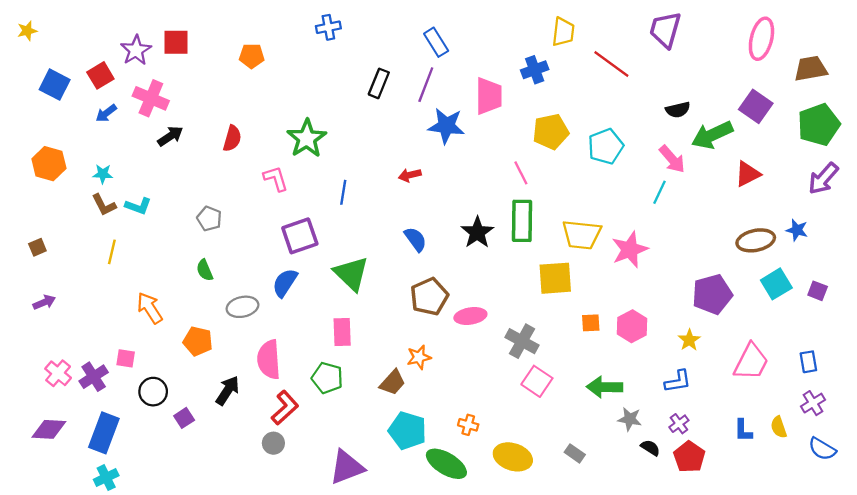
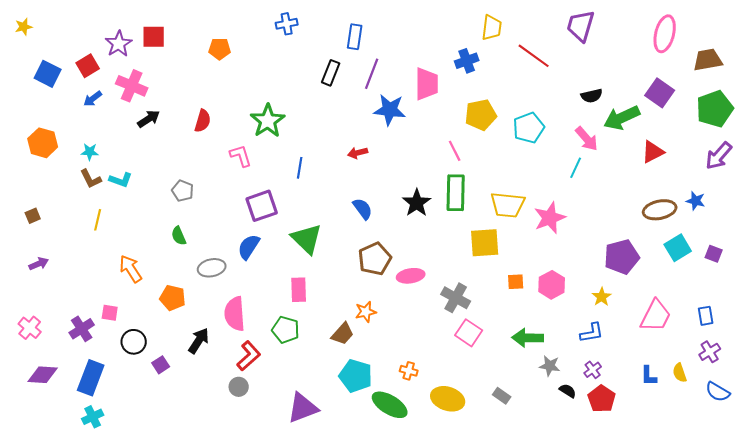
blue rectangle: (436, 42) -> (355, 37), moved, turned 40
pink cross: (58, 373) -> (30, 328), moved

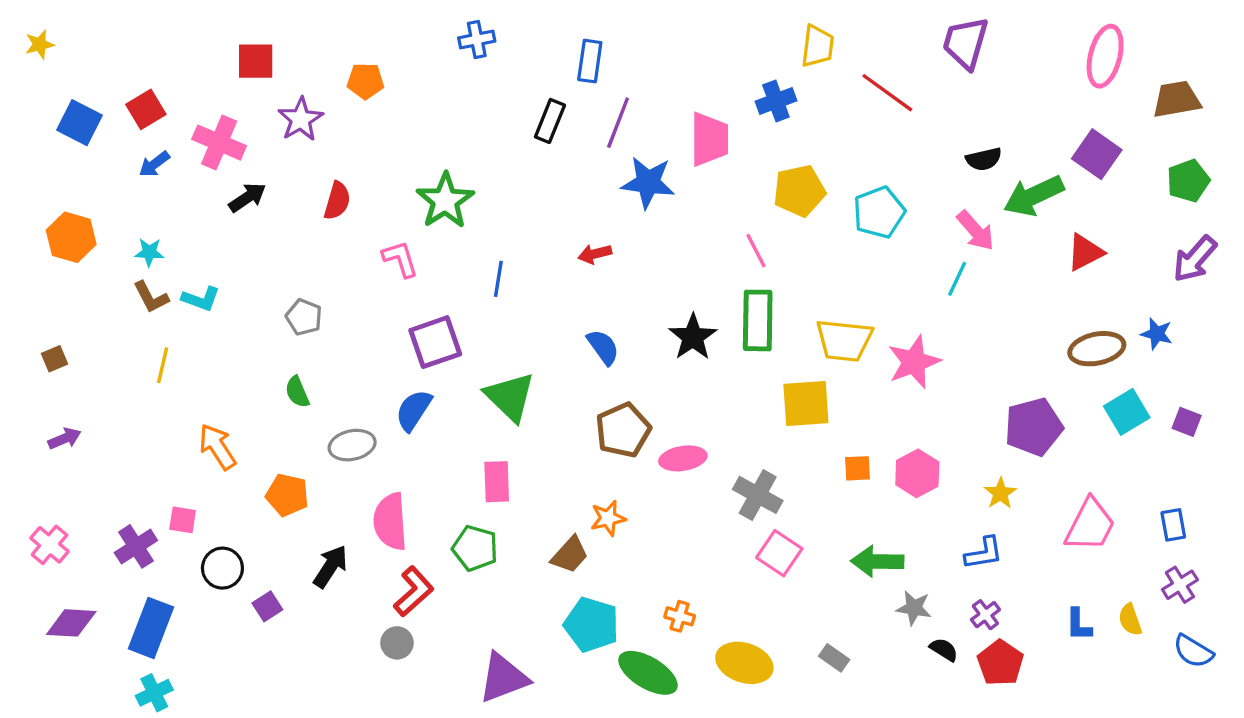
purple star: (119, 44) -> (301, 119), moved
green pentagon: (715, 109) -> (1188, 181), size x0.7

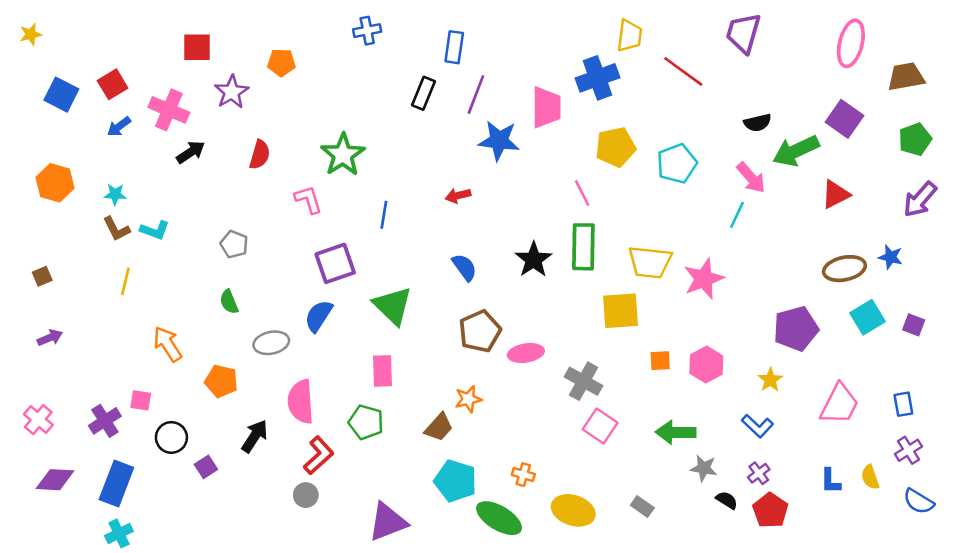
blue cross: (776, 101) -> (598, 78), size x1.4
blue L-shape: (984, 553) -> (757, 426), turned 52

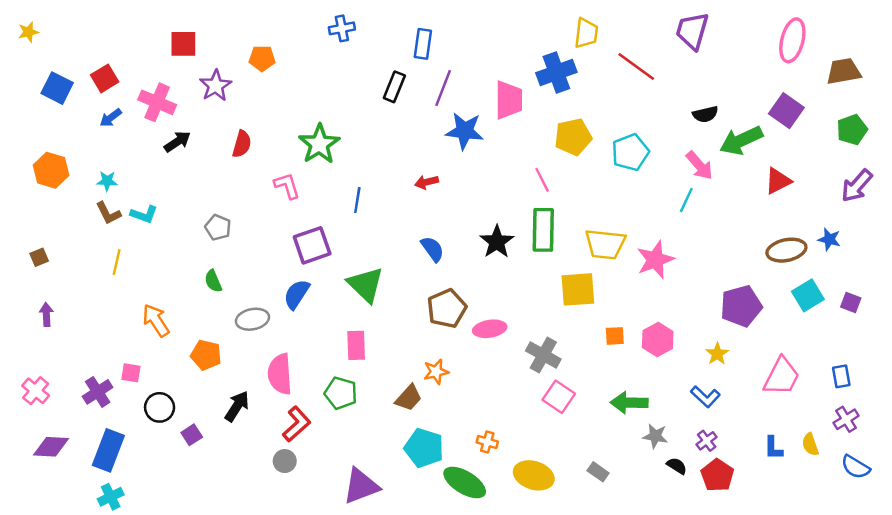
purple arrow: (50, 338) -> (46, 314), turned -70

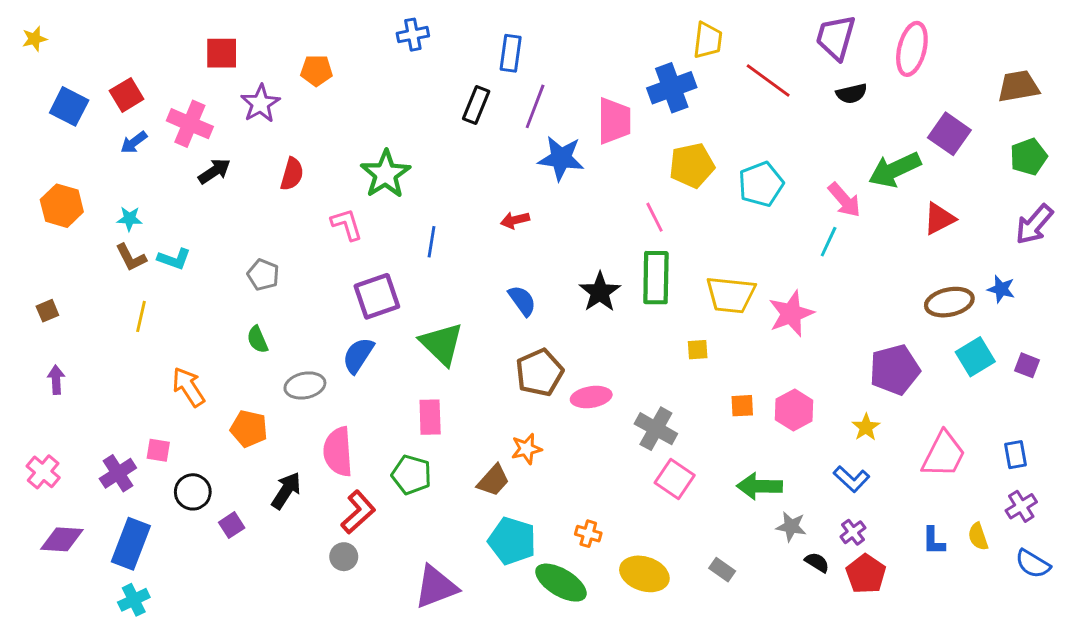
pink ellipse: (792, 40) -> (912, 49), moved
black semicircle: (705, 114) -> (852, 93), moved
yellow square: (578, 289) -> (698, 350), size x0.5

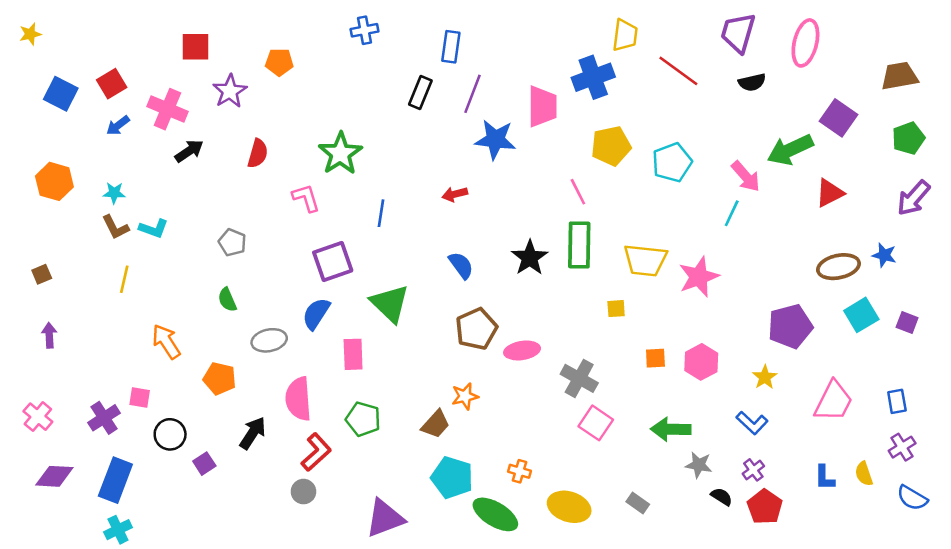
pink rectangle: (430, 417) -> (353, 354), moved

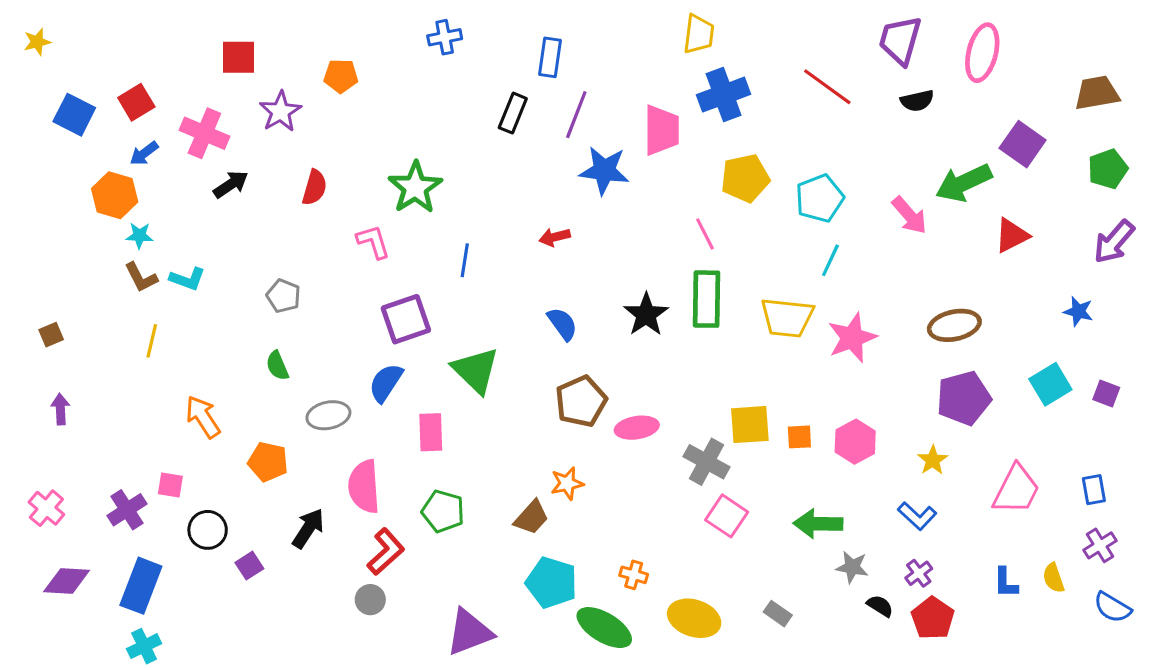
yellow trapezoid: (625, 35) -> (699, 34), moved
orange hexagon: (54, 181) -> (115, 195), moved
cyan line: (732, 213) -> (830, 260), moved
brown ellipse: (838, 267) -> (954, 325), moved
yellow square: (616, 309) -> (750, 425), moved, size x1.8

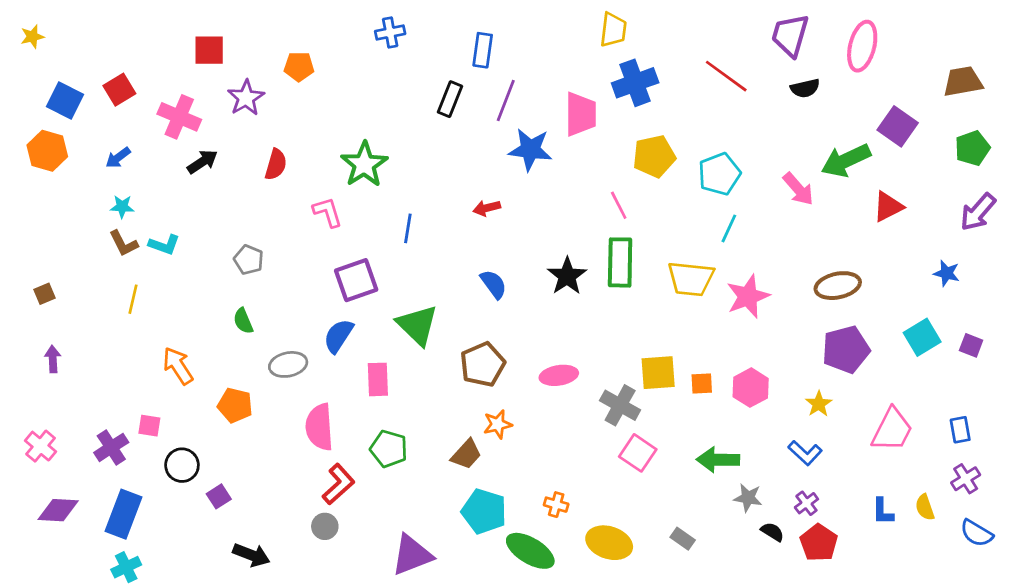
blue arrow: (144, 153) -> (118, 158), moved
orange hexagon: (115, 195) -> (47, 151), moved
brown pentagon: (581, 401) -> (483, 364), moved
black arrow: (308, 528) -> (251, 555), moved, turned 78

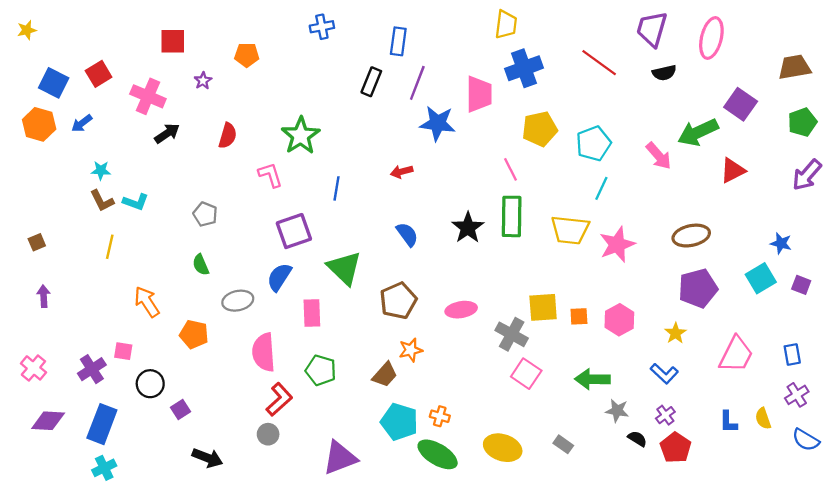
purple star: (246, 98) -> (203, 81), size x0.6
blue arrow: (118, 158) -> (82, 123), moved
blue star: (947, 273) -> (781, 243), moved
orange cross: (556, 505) -> (440, 416), moved

